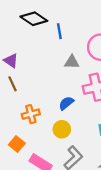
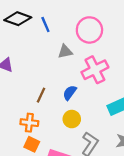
brown line: (12, 84) -> (41, 95), moved, turned 63
orange cross: (31, 114) -> (29, 123), moved, turned 36

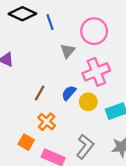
gray triangle: (65, 51) -> (68, 51), turned -42
yellow circle: (72, 119) -> (88, 102), moved
orange cross: (29, 123) -> (47, 122), moved, turned 30

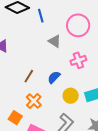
gray triangle: (68, 51) -> (55, 41), turned -40
pink cross: (96, 72) -> (78, 60), size x0.7
yellow circle: (88, 102) -> (71, 96), moved

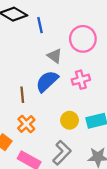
brown line: (29, 76) -> (22, 95), turned -40
blue semicircle: (54, 77) -> (47, 81), moved, size x1.5

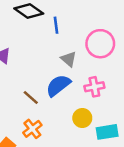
brown line: (22, 95) -> (31, 97), turned -49
yellow circle: (70, 120) -> (82, 118), moved

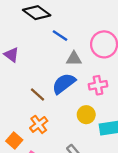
blue line: (56, 25) -> (60, 36), moved, turned -49
gray triangle: (69, 59) -> (74, 59), turned -42

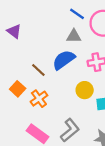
blue line: (60, 36) -> (77, 14), moved
orange square: (14, 141) -> (18, 89), moved

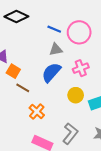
brown line: (38, 70) -> (23, 88), moved
orange square: (18, 89) -> (13, 71), moved

